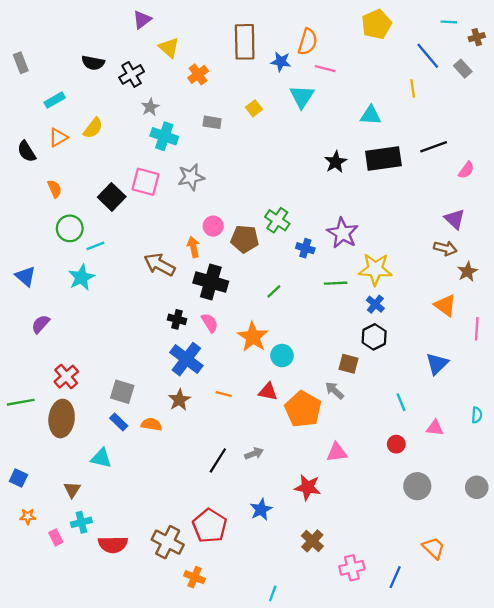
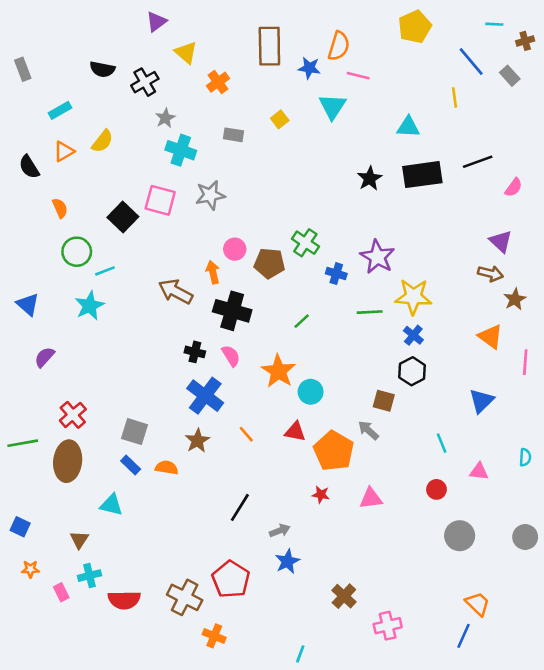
orange line: (224, 394) -> (246, 434), turned 35
gray arrow: (254, 453) -> (280, 531), moved
red star: (308, 487) -> (321, 495), moved, size x0.6
blue line: (395, 577) -> (463, 636), moved

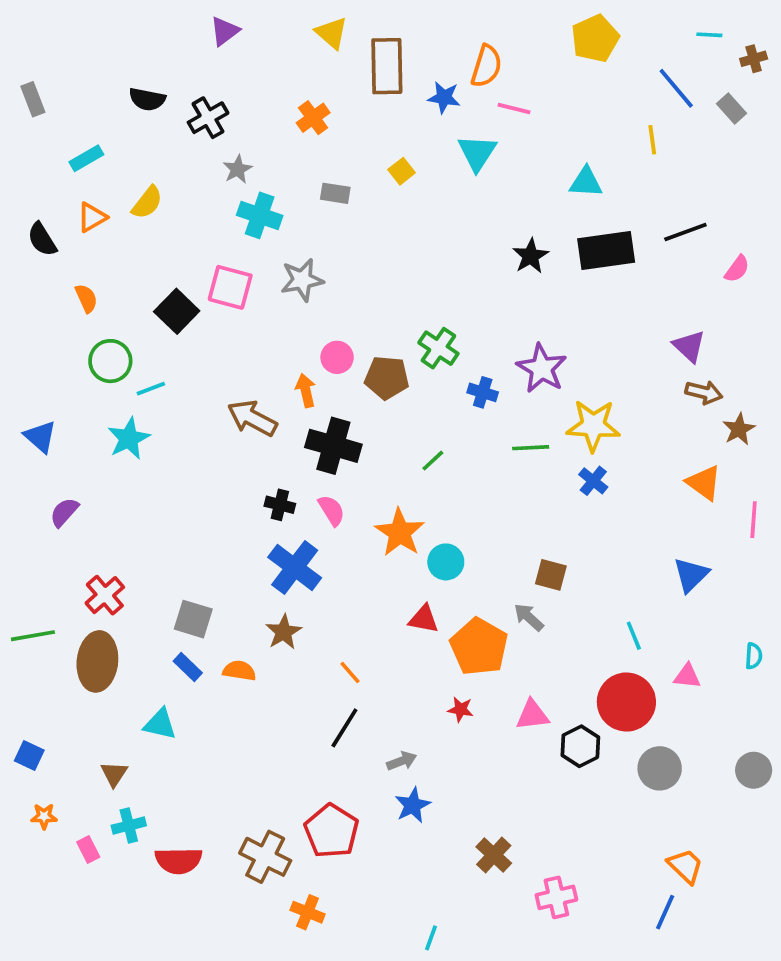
yellow triangle: (186, 53) -> (332, 33), moved
purple triangle: (501, 241) -> (689, 346), moved
black hexagon: (412, 371) -> (580, 746), moved
orange line: (246, 434) -> (350, 673), moved
red circle: (436, 489) -> (626, 702), size x2.0

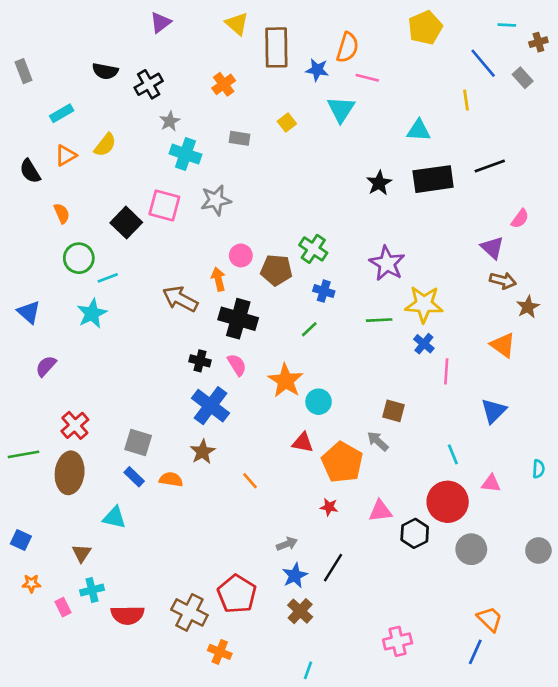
pink semicircle: (737, 269) -> (520, 219), moved
blue cross: (483, 392) -> (324, 291), moved
pink line: (754, 520) -> (446, 371), moved
black line: (344, 728) -> (333, 568), moved
brown cross: (494, 855) -> (300, 611), moved

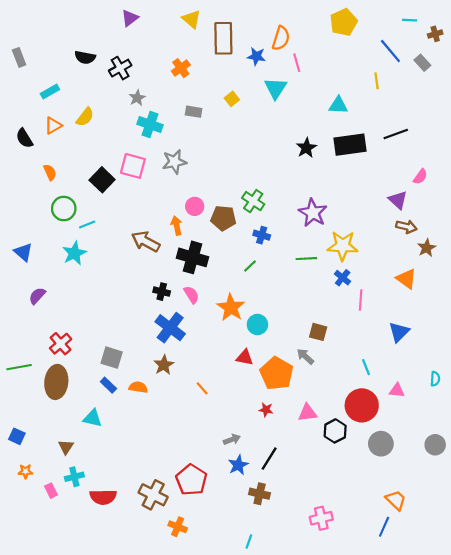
pink line: (367, 78) -> (297, 63), turned 60
brown cross: (300, 611) -> (260, 494), moved, turned -30

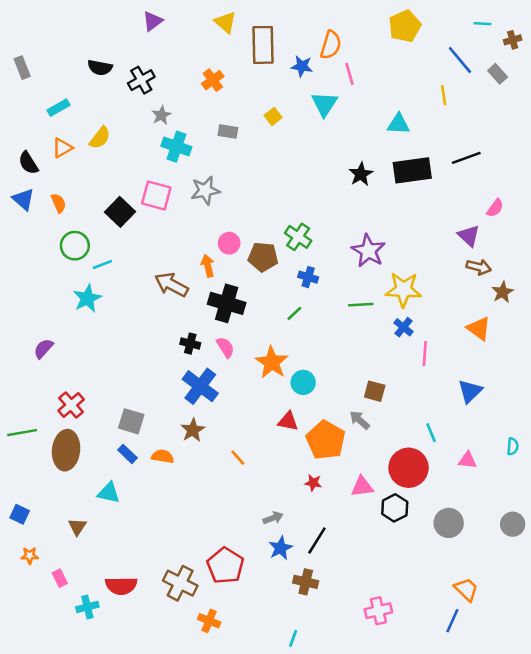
blue triangle: (23, 252) -> (23, 199), moved
red circle: (362, 405) -> (409, 468), moved
cyan cross: (74, 477) -> (87, 607), moved

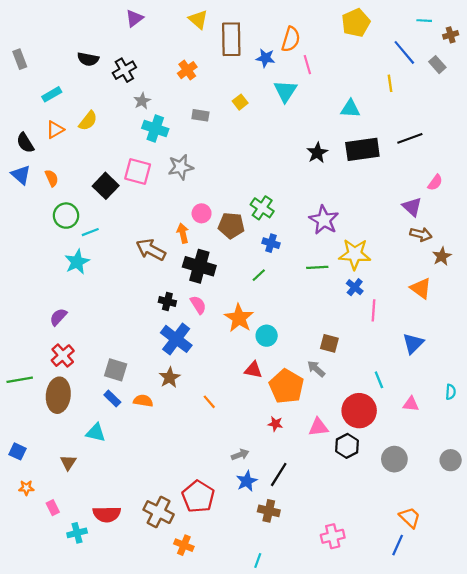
purple semicircle: (43, 349) -> (58, 317), moved

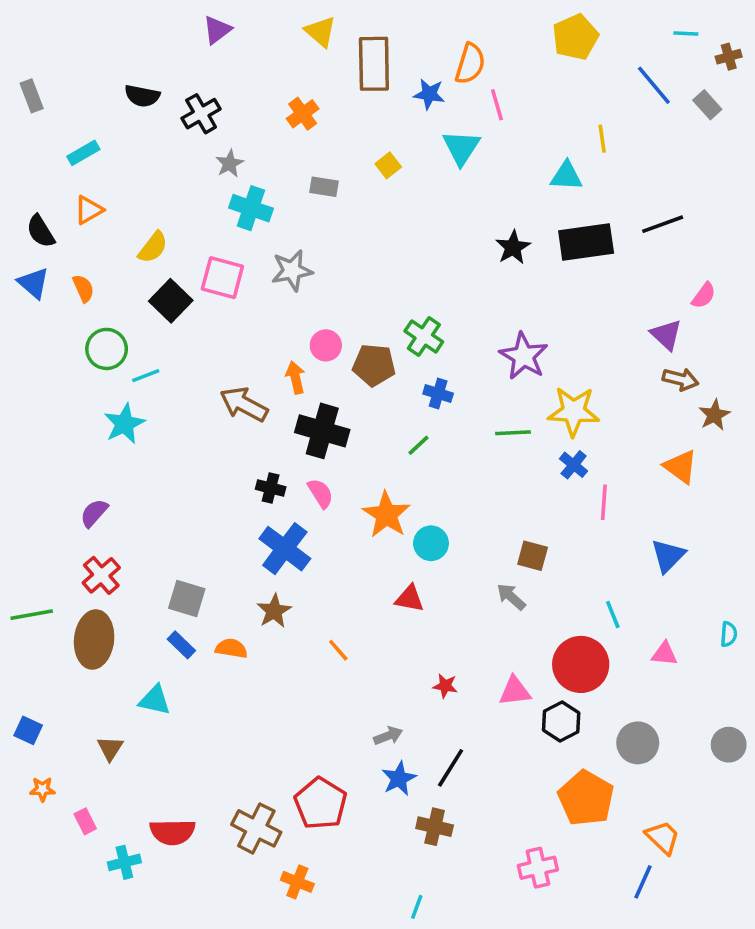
yellow line: (390, 83) -> (602, 139), moved
yellow semicircle: (88, 121) -> (153, 247), moved
orange pentagon: (286, 386) -> (586, 798), moved

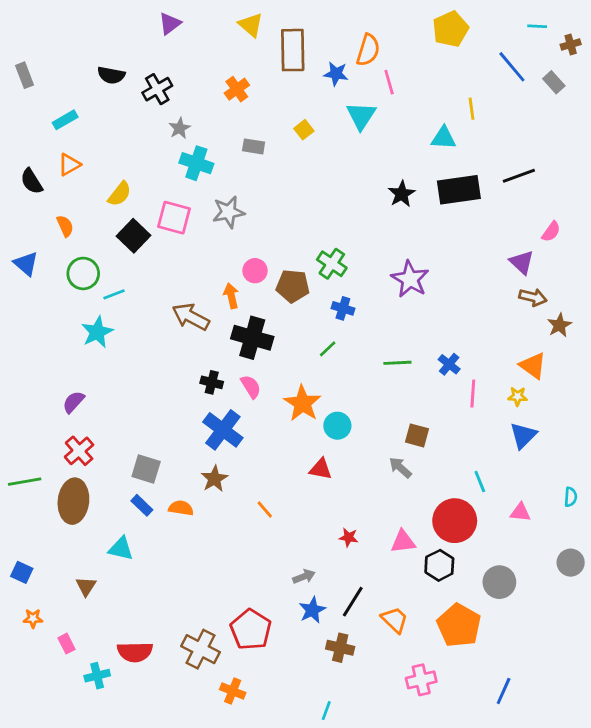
blue triangle: (33, 283) -> (26, 264), moved
yellow star: (574, 411) -> (518, 396), moved, size x0.5
green line: (513, 433) -> (397, 363), moved
gray circle: (729, 745) -> (571, 563), moved
orange trapezoid: (663, 837) -> (395, 620), moved

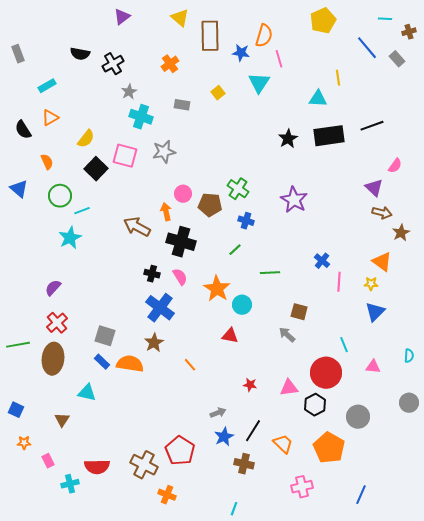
green line: (397, 363) -> (270, 273), moved
orange semicircle: (181, 508) -> (130, 364), size x1.5

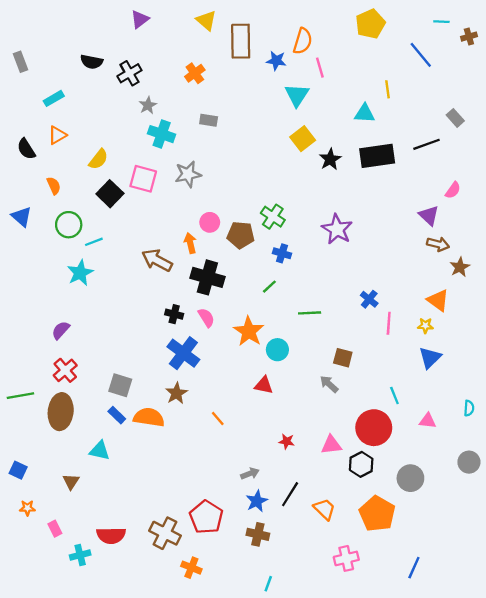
gray rectangle: (397, 59) -> (455, 118), moved
yellow square: (218, 93) -> (303, 139), moved, size x1.5
brown cross: (244, 464) -> (258, 534), moved

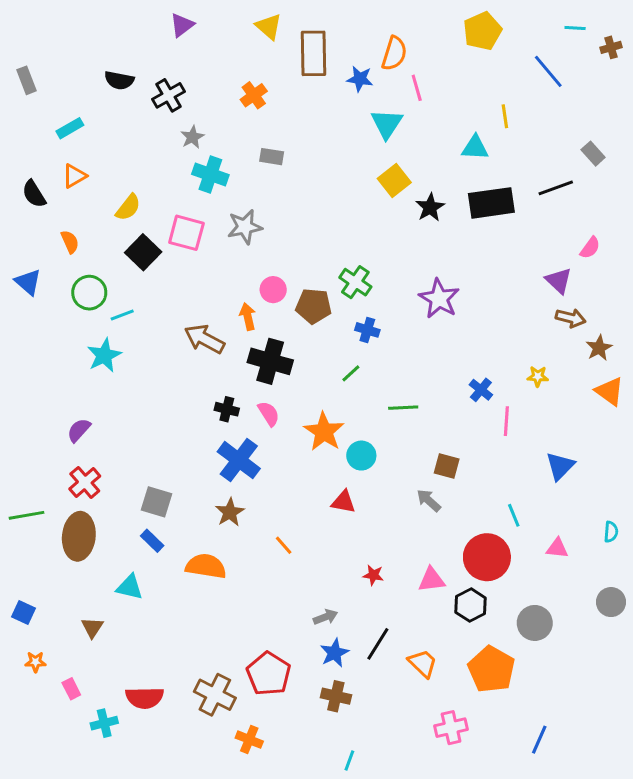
orange triangle: (438, 300) -> (610, 391), moved
yellow star: (425, 326) -> (538, 376), moved
orange semicircle: (149, 417) -> (206, 566), moved

